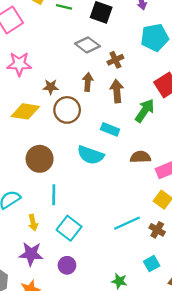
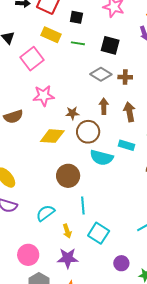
brown cross: (115, 60) -> (125, 77), moved, turned 32
cyan semicircle: (91, 155) -> (102, 158), moved
purple circle: (67, 265) -> (121, 263), moved

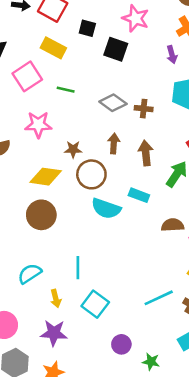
green line: (78, 43) -> (66, 90), moved
black square: (110, 45) -> (116, 49), moved
brown circle: (68, 176) -> (41, 215), moved

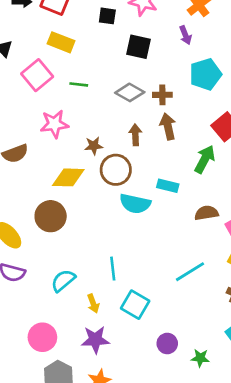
black square: (87, 28) -> (107, 16), moved
black square: (116, 49) -> (138, 47), moved
brown arrow: (146, 153) -> (168, 126), moved
brown circle: (41, 215) -> (51, 216), moved
cyan line: (159, 298) -> (190, 272), moved

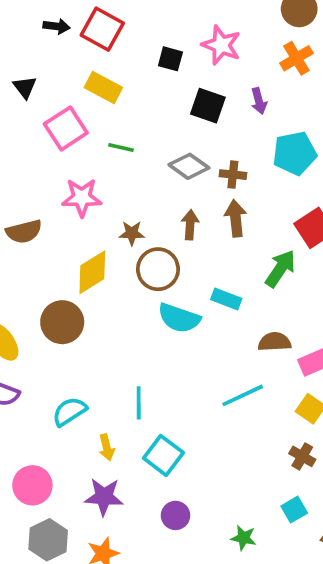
purple arrow: (185, 35) -> (259, 101), moved
yellow diamond: (68, 177) -> (92, 272), turned -40
cyan line: (190, 272) -> (243, 395), moved
purple circle: (167, 343) -> (176, 515), moved

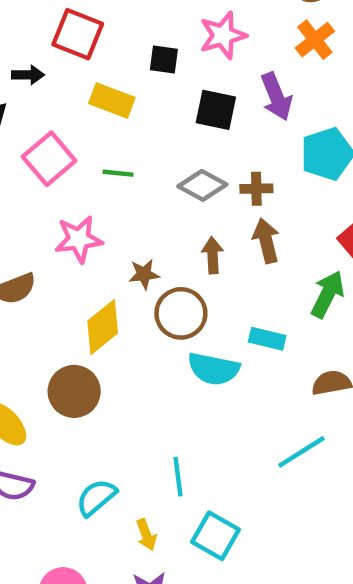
black arrow: (57, 26) -> (28, 75), moved
pink star: (221, 45) -> (223, 35), turned -30
yellow rectangle: (103, 88) -> (112, 101), moved
purple arrow: (259, 101) -> (276, 97), size x1.5

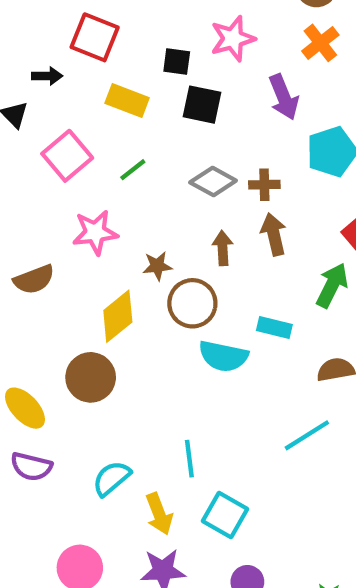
black square: (216, 110) -> (202, 105), moved
green line: (118, 173) -> (133, 170), turned -44
yellow arrow: (146, 535) -> (159, 514), size x1.4

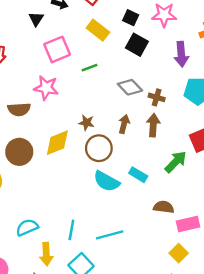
pink star: (95, 232) -> (46, 88), moved
brown circle: (91, 377) -> (19, 152), moved
cyan line: (307, 435) -> (110, 235), moved

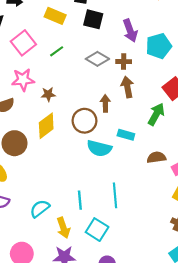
purple arrow: (181, 54) -> (130, 31), moved
brown star: (86, 123) -> (48, 94), moved
brown arrow: (124, 124) -> (105, 103), moved
cyan line: (110, 235) -> (115, 195), turned -65

